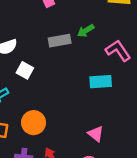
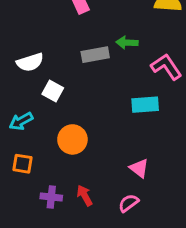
green arrow: (86, 31) -> (127, 43), turned 35
orange circle: (34, 123) -> (72, 139), moved

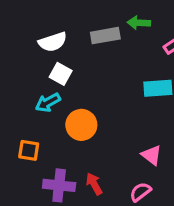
white semicircle: (30, 62) -> (53, 42), moved
cyan arrow: (21, 121) -> (48, 103), moved
purple cross: (51, 197) -> (59, 185), size x1.4

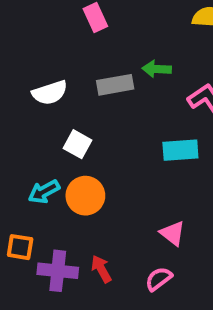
white square: (61, 74) -> (78, 144), moved
cyan arrow: (48, 103) -> (44, 192), moved
orange square: (29, 150) -> (20, 247), moved

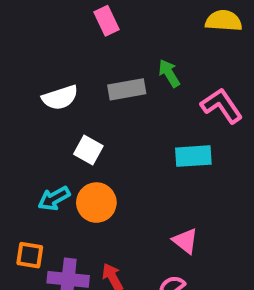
green arrow: (157, 69) -> (169, 73), turned 56

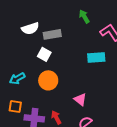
gray rectangle: (127, 89) -> (52, 34), moved
cyan arrow: (54, 199) -> (17, 78), moved
pink triangle: (185, 241) -> (80, 99), moved

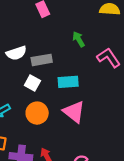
cyan rectangle: (96, 57) -> (68, 82), moved
pink triangle: (80, 99) -> (74, 112), moved, size x1.5

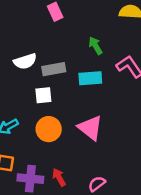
cyan rectangle: (68, 82) -> (90, 78), moved
white square: (32, 83) -> (43, 95), turned -35

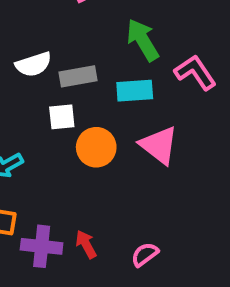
green arrow: (96, 46) -> (143, 40), size x1.5
pink triangle: (90, 128) -> (159, 145), moved
orange circle: (49, 129) -> (96, 147), moved

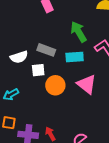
white semicircle: (33, 64) -> (19, 57), moved
gray rectangle: (78, 76) -> (46, 50), turned 30

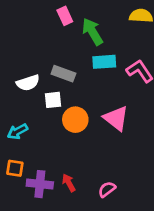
green arrow: (79, 32) -> (92, 32), moved
cyan rectangle: (75, 57) -> (104, 62), moved

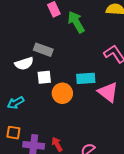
cyan rectangle: (104, 62) -> (86, 78), moved
gray rectangle: (63, 74) -> (43, 50), moved
pink triangle: (116, 118) -> (108, 92), moved

